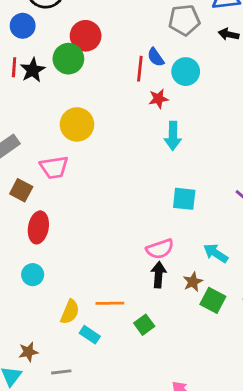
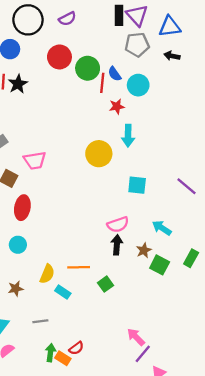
green circle: (68, 59) -> (88, 68), moved
yellow circle: (77, 124) -> (99, 154), moved
brown star: (28, 352) -> (16, 289), moved

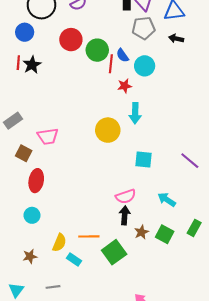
brown star: (144, 250) -> (141, 232), moved
green square: (106, 284) -> (114, 252), size x1.6

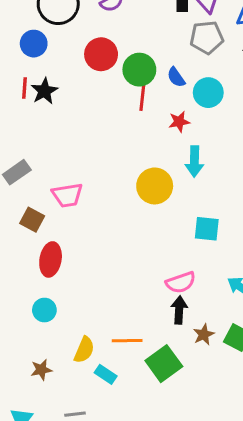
red line: (111, 64) -> (142, 97), moved

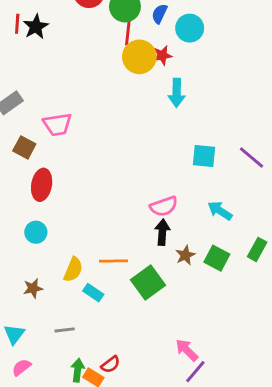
blue semicircle: (176, 77) -> (159, 14), turned 60
yellow circle: (155, 186) -> (139, 57), moved
cyan square: (207, 229) -> (204, 156), moved

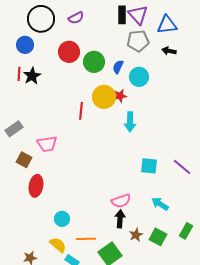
red line: (128, 32) -> (81, 111), moved
cyan circle: (36, 232) -> (62, 219), moved
yellow semicircle: (73, 270) -> (58, 245), turned -72

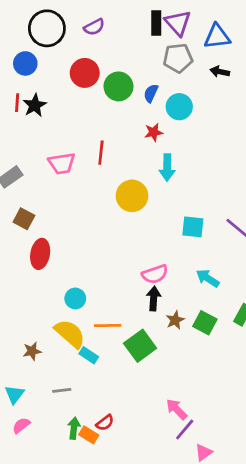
yellow circle: (104, 97) -> (132, 196), moved
pink trapezoid: (47, 144) -> (62, 163), moved
yellow semicircle: (58, 245) -> (70, 334), size x1.4

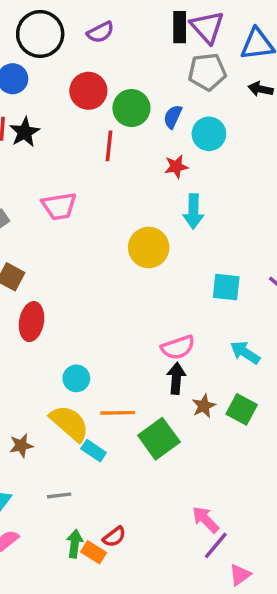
red line: (101, 153) -> (109, 146), moved

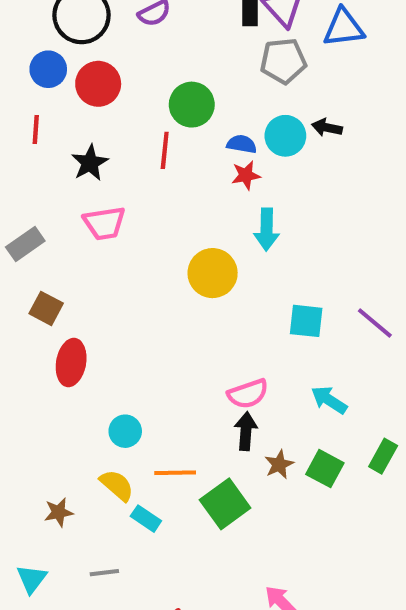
black arrow: (261, 89) -> (327, 127), moved
red circle: (88, 91) -> (98, 84), moved
blue semicircle: (173, 117) -> (242, 144), moved, turned 75
black star: (25, 132) -> (90, 163), moved
yellow semicircle: (69, 423) -> (117, 485), size x0.7

